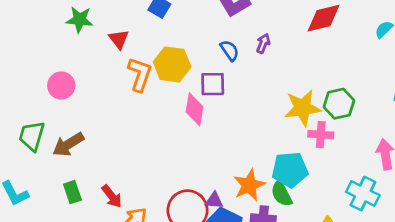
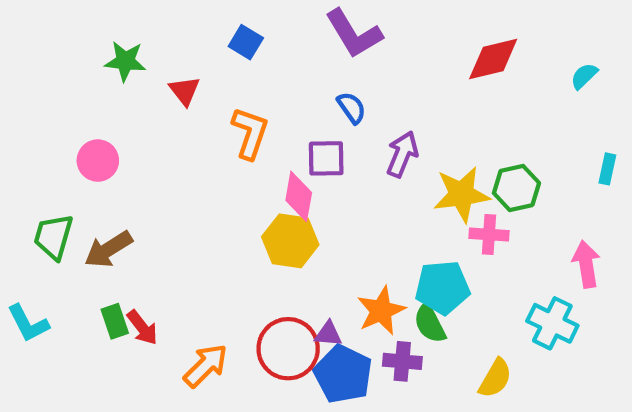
purple arrow: (263, 43) -> (402, 154), moved, size x1.5
yellow hexagon: (172, 64) -> (290, 241), moved
orange L-shape: (140, 74) -> (250, 133), moved
red arrow: (112, 196) -> (142, 328), moved

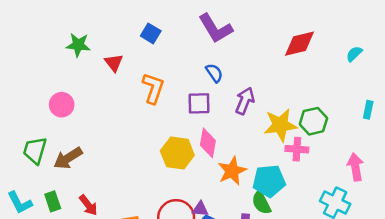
pink diamond: (299, 196) -> (208, 143), moved
orange star: (381, 311) -> (232, 171), moved
green rectangle: (115, 321) -> (53, 201), moved

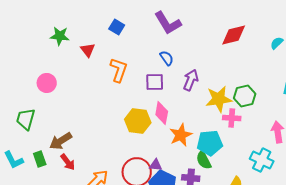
brown arrow: (68, 158) -> (61, 141), moved

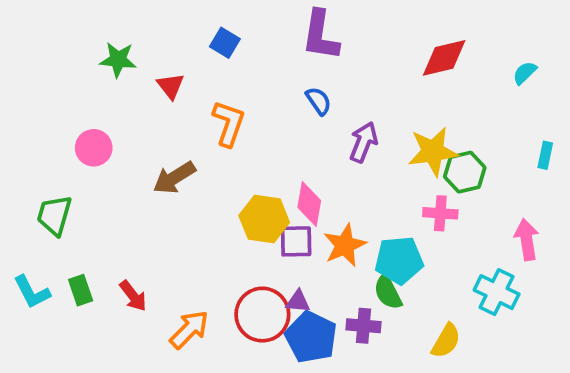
purple L-shape: (168, 23) -> (320, 35), turned 40
purple square: (155, 82) -> (296, 241), moved
yellow star: (219, 99) -> (433, 152), moved
brown arrow: (61, 141) -> (174, 178), moved

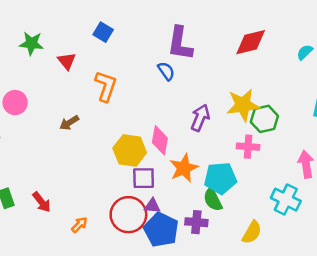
purple L-shape: (320, 35) -> (180, 43), moved
purple arrow: (364, 142) -> (200, 118), moved
brown arrow: (174, 178) -> (69, 123), size x0.7
purple square: (296, 241) -> (144, 178), moved
orange arrow: (189, 330) -> (79, 225), size x0.6

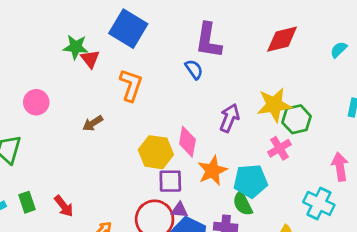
blue square: (103, 32) -> (128, 29), size x1.8
green star: (31, 43) -> (76, 47), moved
pink cross: (248, 147) -> (279, 148), turned -35

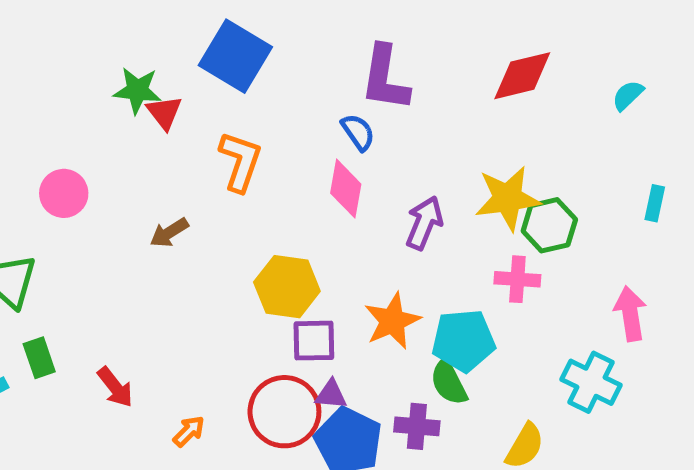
pink diamond: (187, 142) -> (346, 189), moved
pink cross: (279, 148) -> (517, 279), turned 35
green rectangle: (27, 202) -> (39, 358), moved

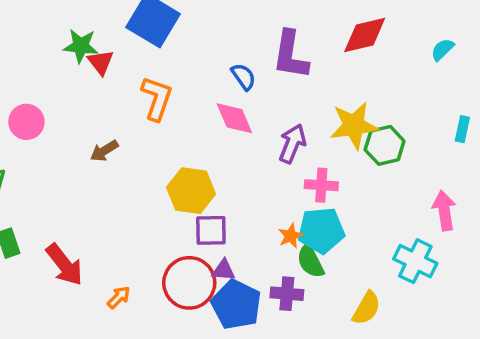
purple L-shape: (385, 78) -> (291, 55), moved
pink diamond: (346, 189) -> (234, 118), turned -33
pink cross: (517, 279) -> (321, 185), moved
orange star: (392, 321) -> (291, 236), moved, size x0.6
red arrow: (115, 387) -> (64, 265), size x1.4

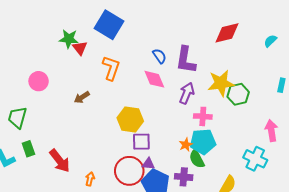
purple L-shape: (291, 55) -> (186, 60), moved
orange arrow: (119, 297) -> (90, 179), turned -32

